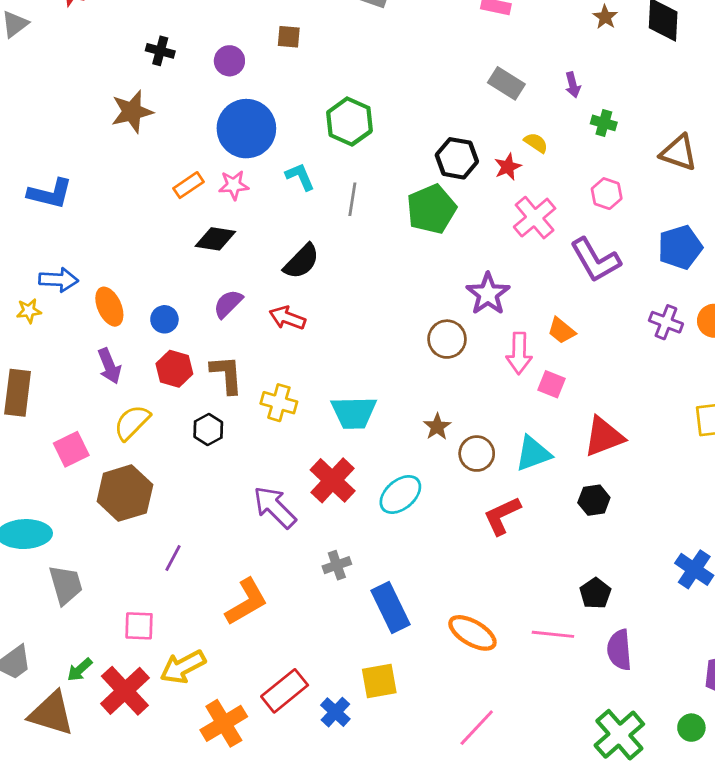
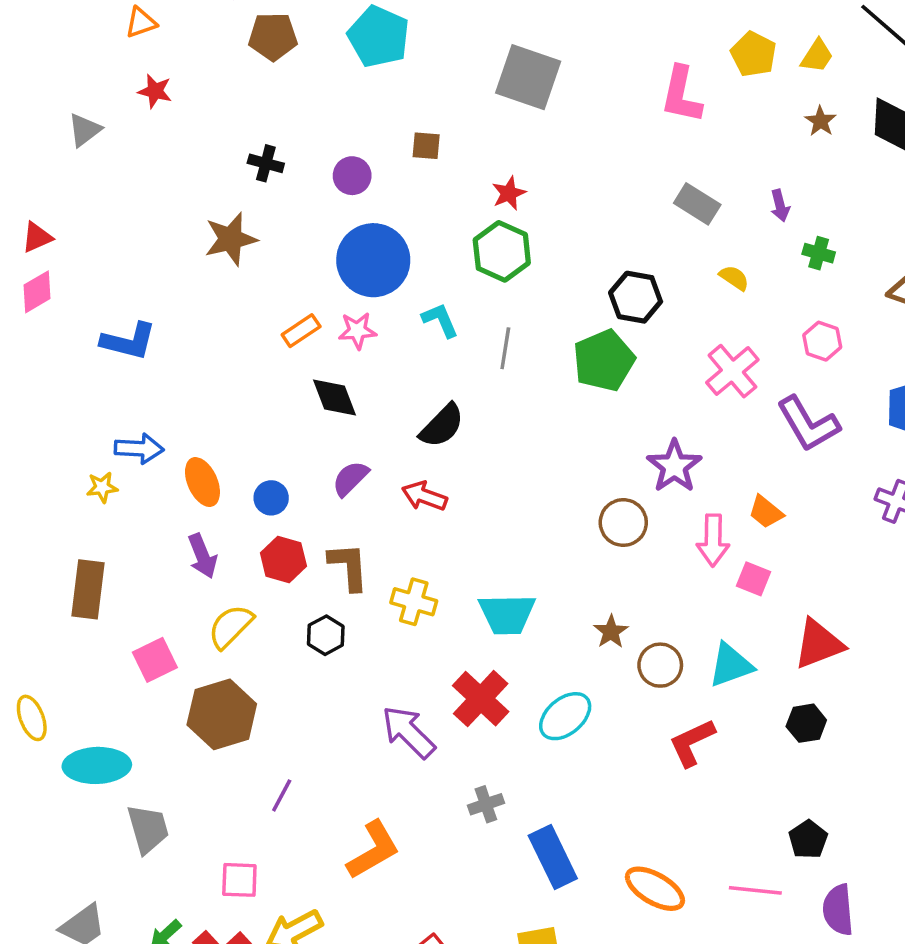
red star: (508, 167) -> (509, 193), moved
black diamond: (215, 239) -> (335, 398), turned 60

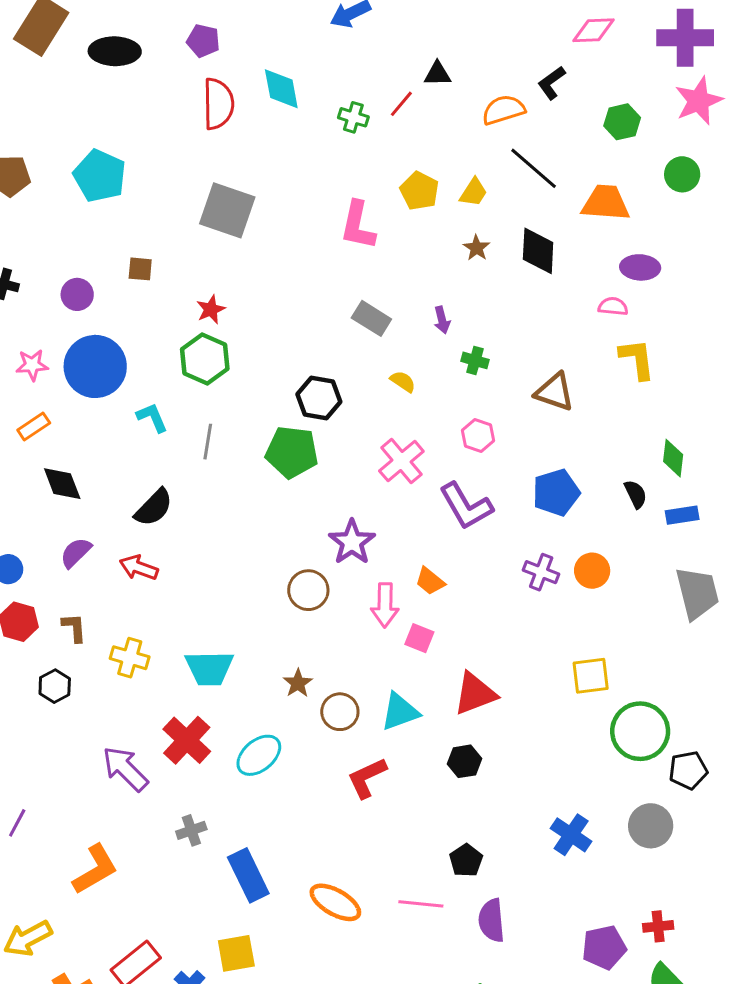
pink star: (357, 331) -> (32, 365), moved
green pentagon: (604, 361) -> (292, 452), turned 30
brown L-shape: (349, 567) -> (74, 628), size x0.7

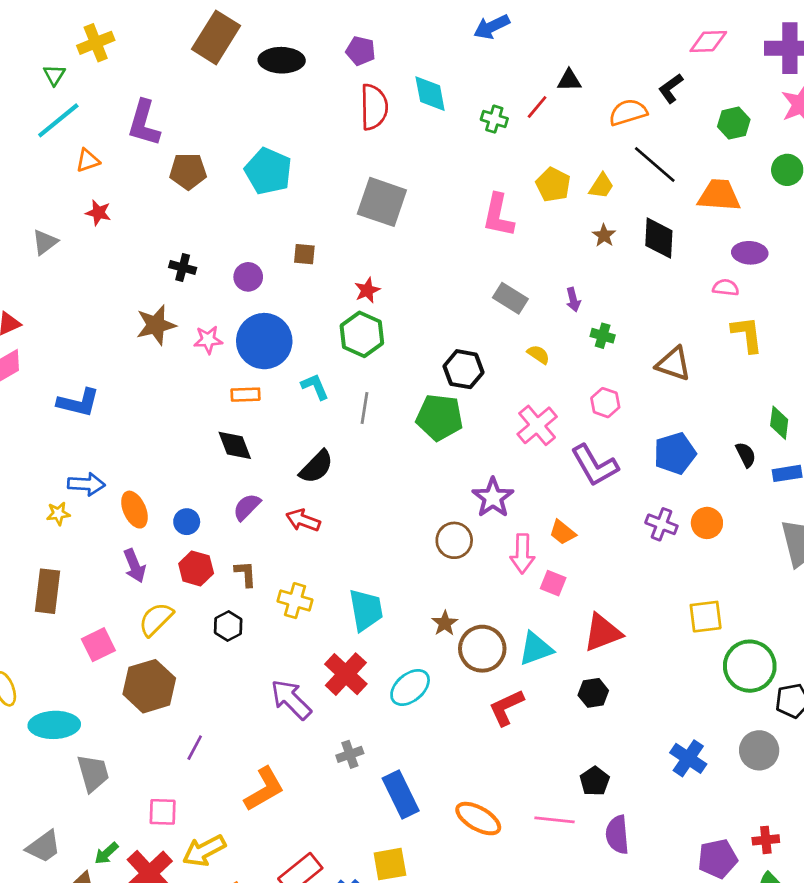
orange rectangle: (34, 427) -> (246, 395), moved, turned 32
cyan trapezoid: (209, 668) -> (366, 610), turned -99
brown circle: (340, 712) -> (482, 649), size x1.4

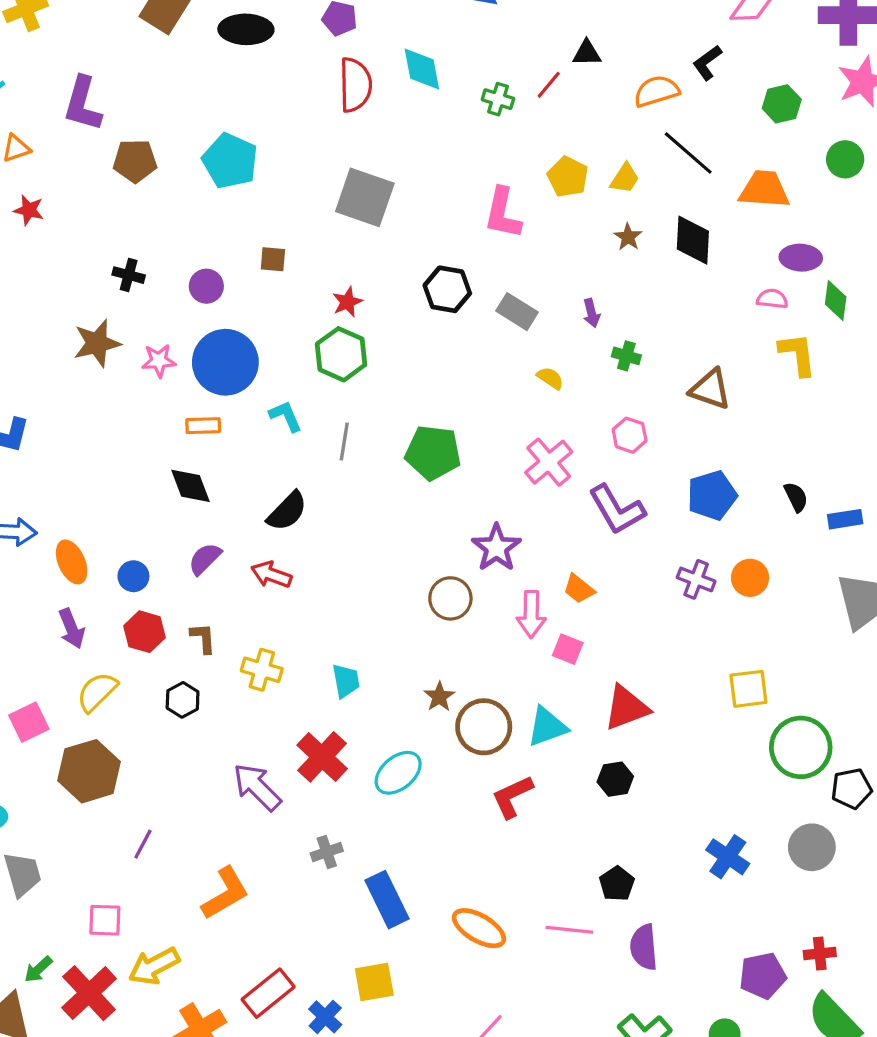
black hexagon: (464, 369) -> (447, 289), moved
green diamond: (779, 423) -> (836, 300), moved
cyan trapezoid: (366, 610) -> (346, 681), size x0.7

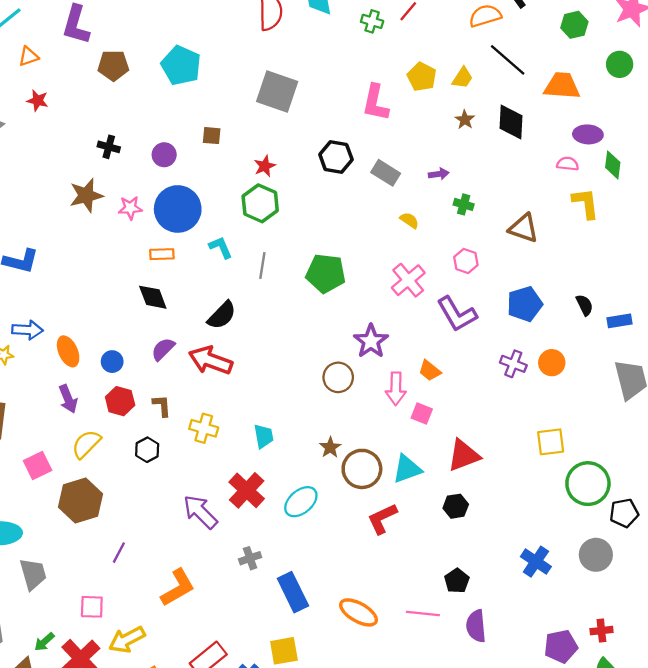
purple arrow: (592, 313) -> (439, 174), turned -84
red arrow: (271, 575) -> (210, 360), size x1.5

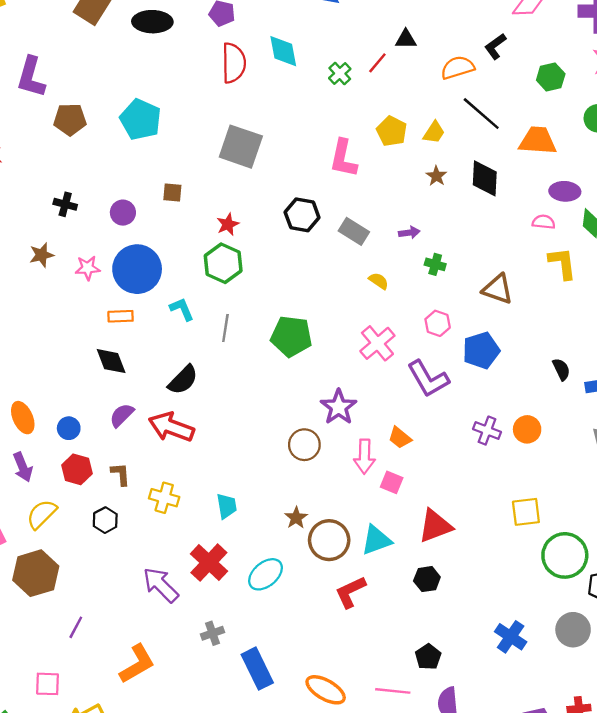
green cross: (372, 21) -> (340, 73), turned 30
brown star: (86, 195) -> (42, 255), size x0.7
blue pentagon: (525, 304) -> (481, 350), moved

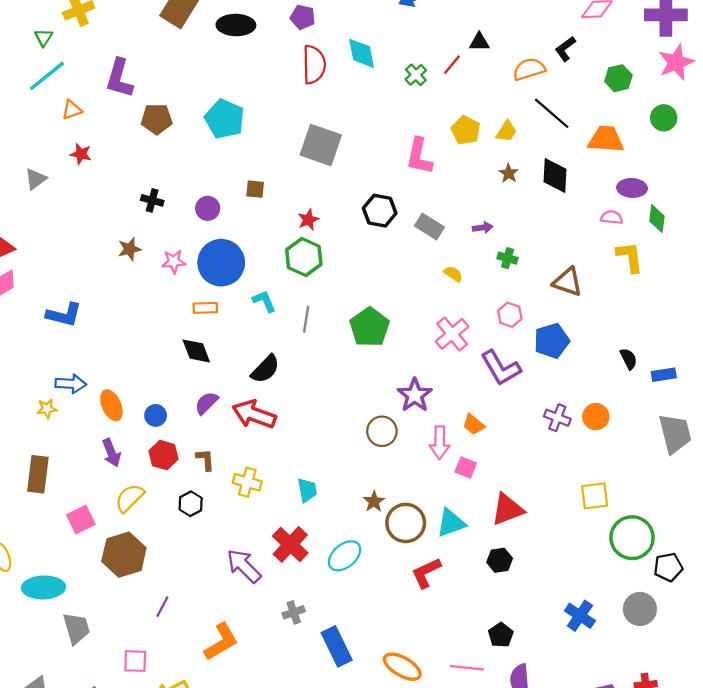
green pentagon: (291, 336) -> (369, 327), turned 30

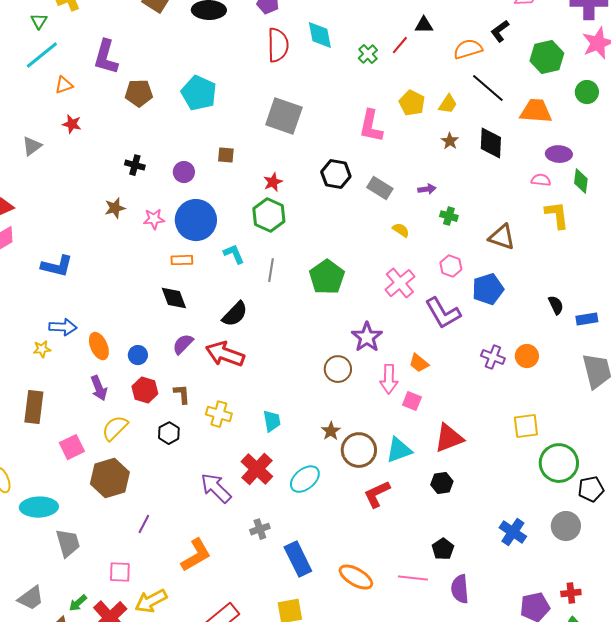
green hexagon: (618, 78) -> (547, 57), size x1.4

